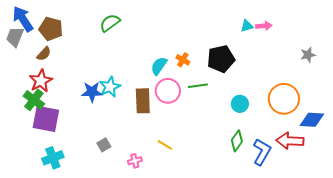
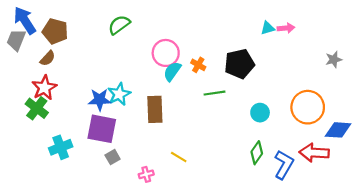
pink circle: (168, 91) -> (166, 53), moved
purple square: (46, 119) -> (102, 129), moved
cyan cross: (53, 158) -> (61, 147), moved

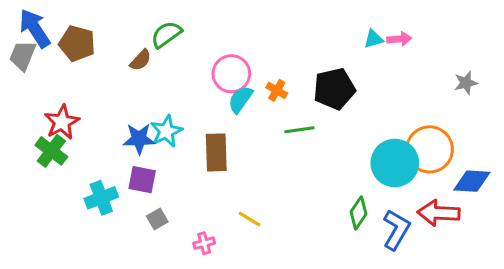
brown semicircle: (48, 58) -> (141, 60), moved
cyan circle: (260, 113) -> (395, 163), moved, size x1.8
purple square: (102, 129) -> (142, 180), size x0.7
cyan cross: (61, 147) -> (101, 198), moved

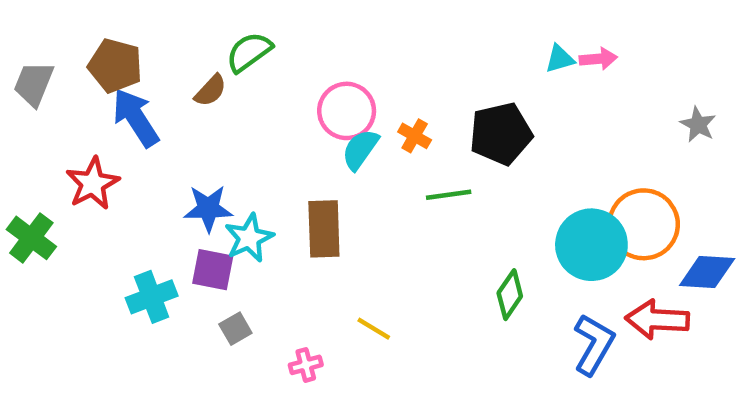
blue arrow: (35, 28) -> (136, 118), moved
gray star: (466, 83) -> (698, 125), turned -30
cyan star: (166, 131) -> (249, 238), moved
green cross: (51, 151) -> (31, 238), moved
green diamond: (358, 213) -> (510, 295), moved

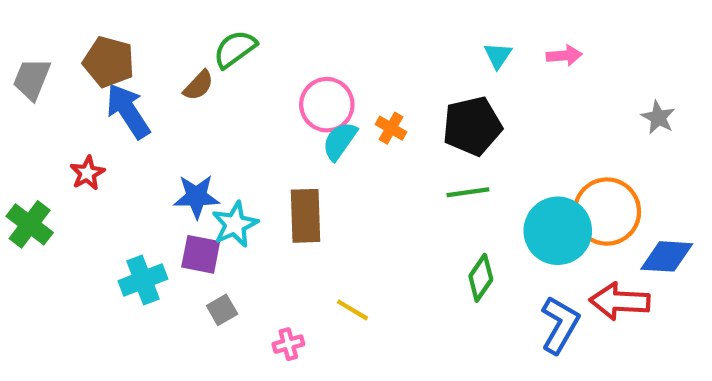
cyan triangle: (560, 59) -> (498, 55), moved, turned -40
red star: (93, 183) -> (87, 173), size x0.7
green line: (449, 195) -> (468, 192), moved

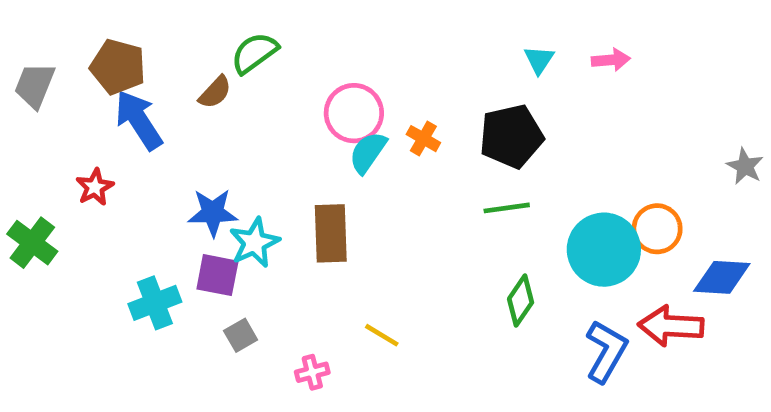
gray star: (658, 117) -> (745, 166), moved
orange circle: (607, 212) -> (657, 229), size x0.7

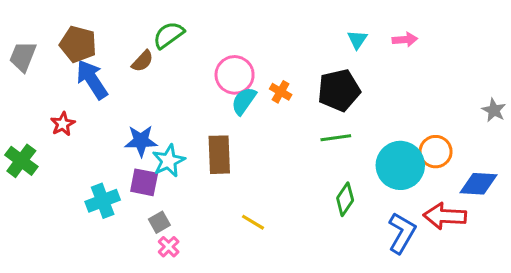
pink cross: (312, 372) -> (169, 247), moved, turned -30

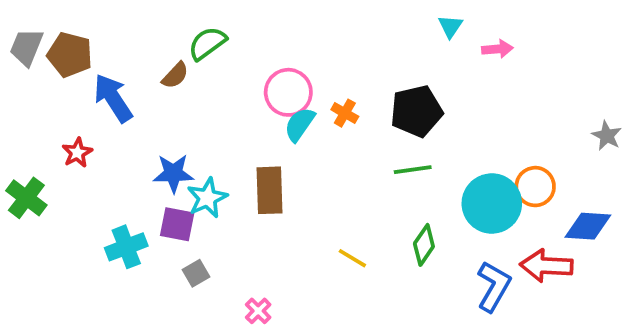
cyan triangle: (357, 40) -> (450, 26), moved
brown pentagon: (78, 44) -> (70, 55), moved
gray trapezoid: (23, 56) -> (26, 47), moved
yellow line: (253, 222) -> (352, 258), moved
pink cross: (169, 247) -> (258, 311), moved

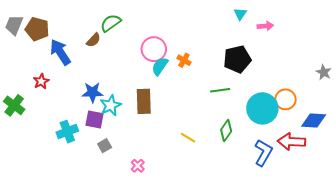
black pentagon: (416, 111) -> (237, 59), moved

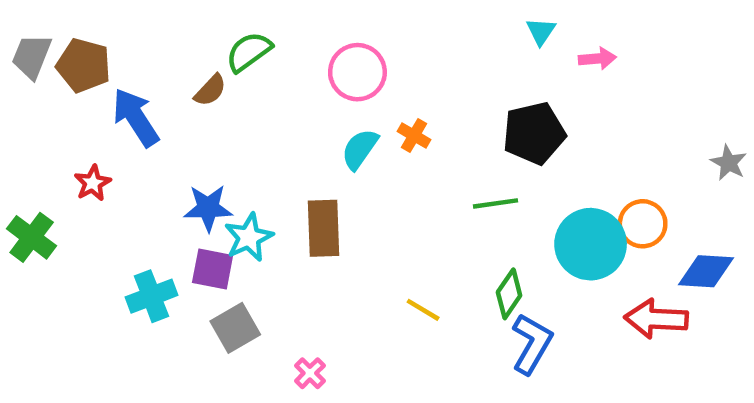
pink circle: (154, 49) -> (357, 72), moved
gray square: (105, 146) -> (235, 328), size x1.5
blue L-shape: (263, 153) -> (532, 344), moved

